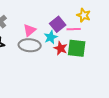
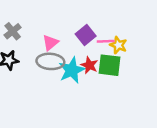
yellow star: (84, 15) -> (118, 45), moved
cyan star: (51, 37) -> (72, 70), moved, size x1.5

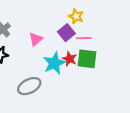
yellow star: (118, 45) -> (76, 16), moved
gray ellipse: (50, 61) -> (29, 86), moved, turned -30

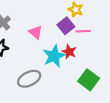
pink triangle: (36, 39) -> (36, 32), turned -40
green square: (87, 59) -> (89, 80), moved, turned 30

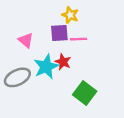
purple square: (66, 26) -> (59, 33), turned 35
gray ellipse: (29, 79) -> (17, 77), moved

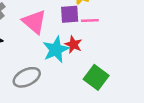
pink triangle: (26, 40) -> (34, 22), size x1.5
gray ellipse: (17, 77) -> (27, 77), moved

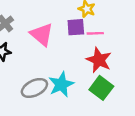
red star: (73, 45) -> (99, 60), moved, size x1.5
cyan star: (56, 50) -> (61, 84), moved

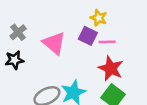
purple square: (76, 27) -> (88, 36), turned 30

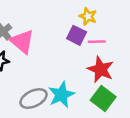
pink triangle: (54, 43) -> (22, 42), moved

